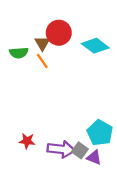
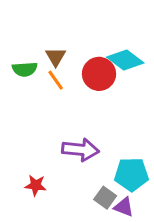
red circle: (59, 33) -> (99, 74), moved
cyan pentagon: (100, 133) -> (131, 174), turned -30
purple arrow: (61, 149) -> (80, 150), moved

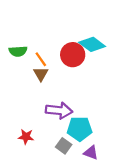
brown triangle: (56, 57) -> (41, 74), moved
cyan pentagon: (131, 174) -> (80, 129), moved
gray square: (105, 198) -> (64, 146), moved

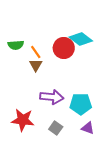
cyan pentagon: (80, 129) -> (81, 104), moved
red star: (26, 137) -> (23, 120), size x1.6
purple triangle: (91, 153) -> (88, 128), moved

